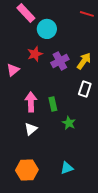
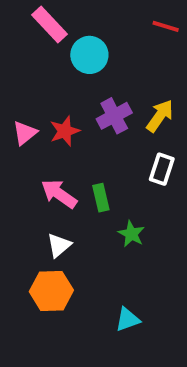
red star: (35, 54) -> (65, 131), moved
pink arrow: (31, 102) -> (59, 194), turned -54
orange hexagon: (27, 170) -> (51, 291), moved

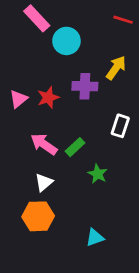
purple cross: (114, 116) -> (85, 86), turned 30
yellow arrow: (160, 116) -> (116, 68), moved
green rectangle: (101, 198) -> (75, 147), turned 60

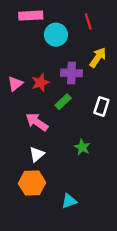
pink rectangle: (37, 18) -> (31, 16), turned -50
red line: (123, 20) -> (88, 22), moved, turned 56
green rectangle: (75, 147) -> (63, 102), moved
cyan triangle: (95, 238) -> (69, 201), moved

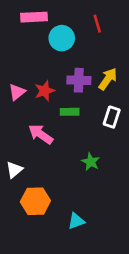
yellow arrow: (98, 57) -> (108, 79), moved
green rectangle: (63, 102) -> (70, 112), turned 42
white triangle: (37, 154) -> (14, 170), moved

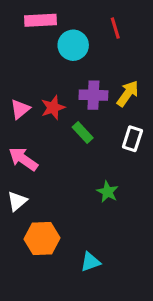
green rectangle: (70, 112) -> (83, 132), turned 48
pink arrow: (41, 134) -> (23, 159), moved

